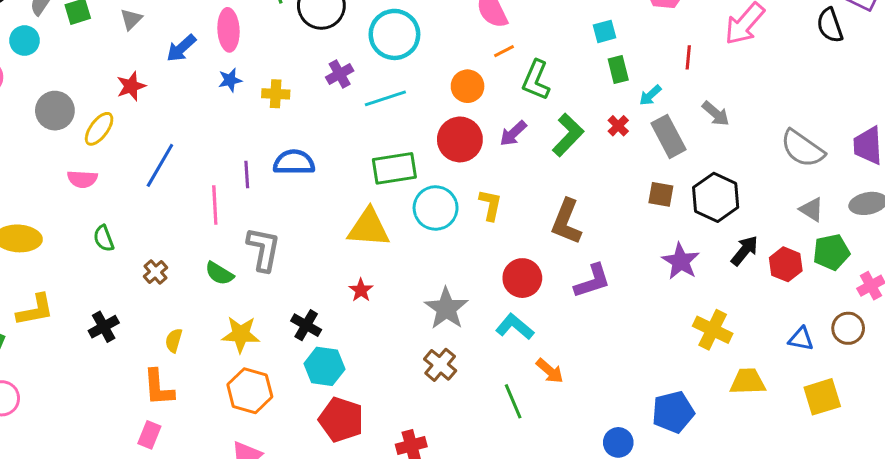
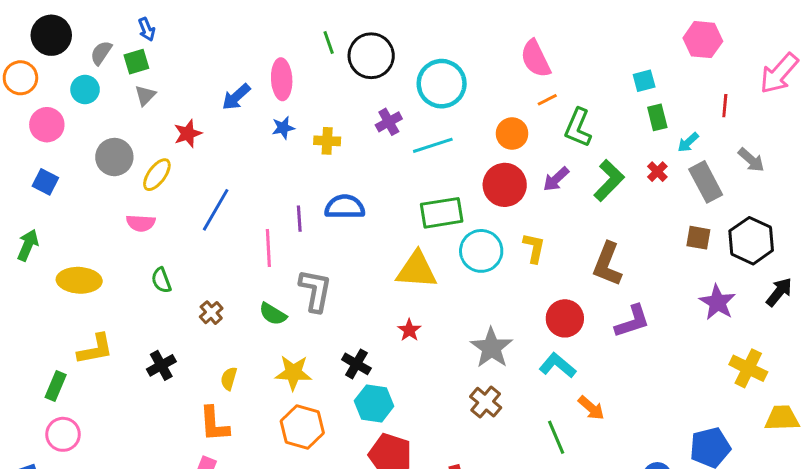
gray triangle: (131, 19) -> (145, 95), moved

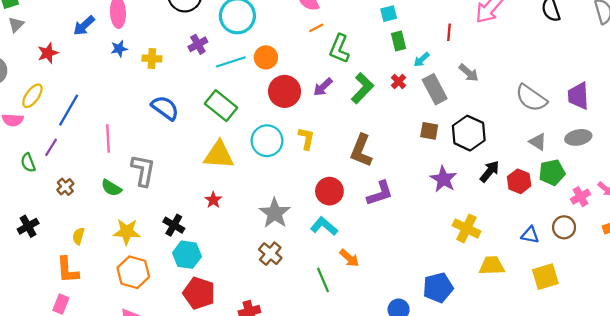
orange circle: (512, 134) -> (266, 57), moved
yellow ellipse: (157, 175) -> (32, 96), moved
blue semicircle: (345, 207) -> (165, 108), turned 36
green rectangle: (442, 213) -> (221, 106), moved, turned 48
purple line: (299, 219) -> (51, 147), moved, turned 36

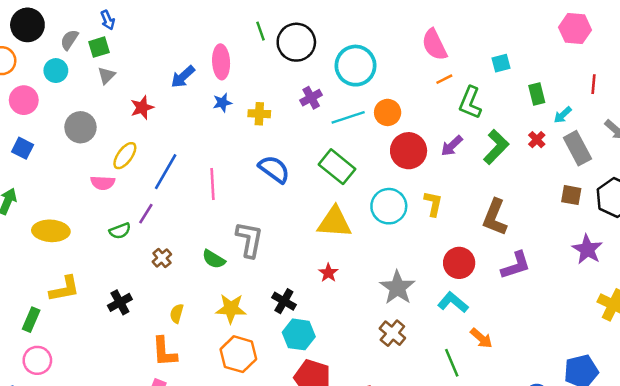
cyan square: (389, 14) -> (501, 63), moved
pink line: (108, 139) -> (212, 184), moved
green semicircle: (28, 163) -> (120, 231), turned -90

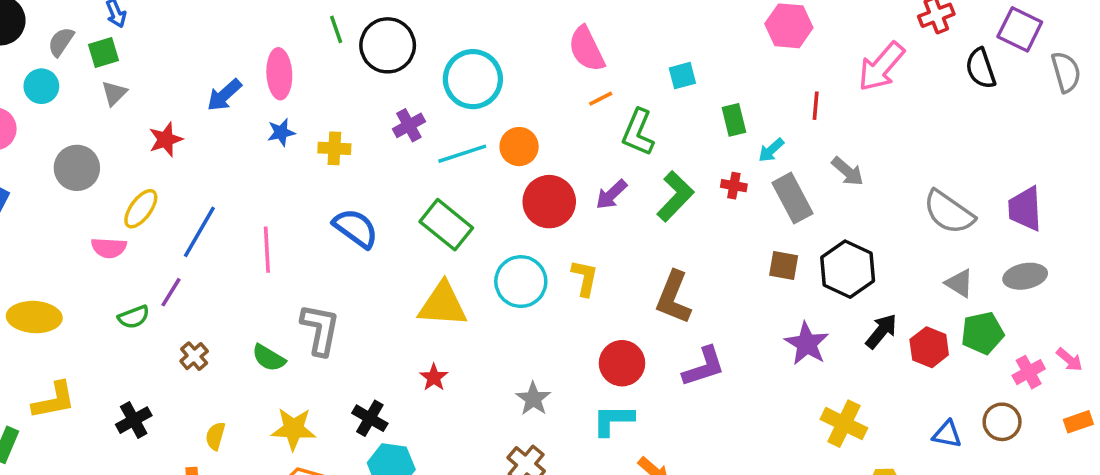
red cross: (537, 140) -> (734, 186), turned -35
gray star: (397, 288) -> (533, 399), size x0.7
cyan L-shape: (453, 302) -> (613, 420), turned -40

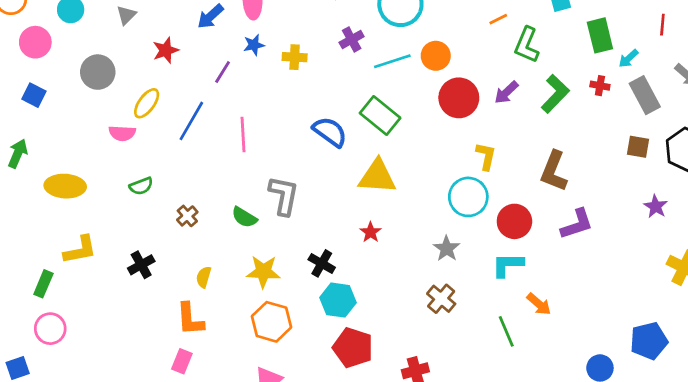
green rectangle: (734, 120) -> (600, 35), size x1.4
blue semicircle: (356, 228) -> (330, 132), moved
cyan circle: (521, 282) -> (468, 197), moved
purple line: (171, 292) -> (223, 72), moved
purple star: (807, 344) -> (656, 206), size x0.7

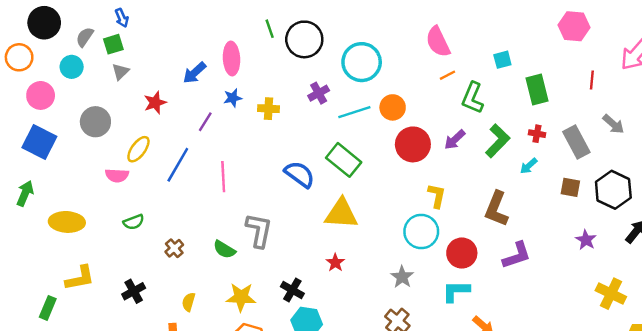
cyan arrow: (628, 58) -> (529, 166), moved
blue square: (34, 95) -> (39, 142), size x1.6

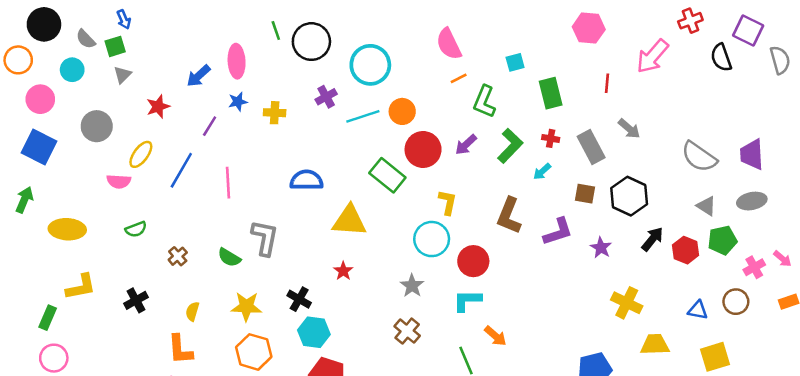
gray semicircle: (85, 37) -> (86, 39), turned -78
green rectangle: (344, 160) -> (387, 175), moved
blue semicircle: (300, 174) -> (306, 180), turned -36
purple L-shape: (517, 255) -> (558, 232), moved

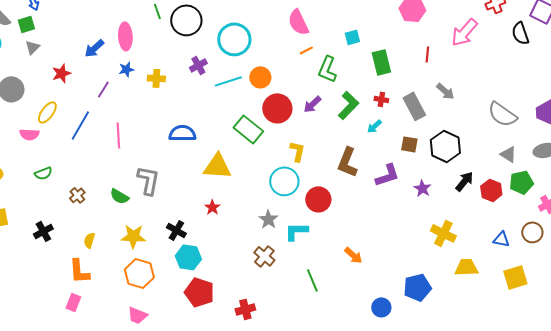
cyan L-shape: (467, 300) -> (296, 231), moved
orange arrow: (495, 336) -> (353, 255), moved

